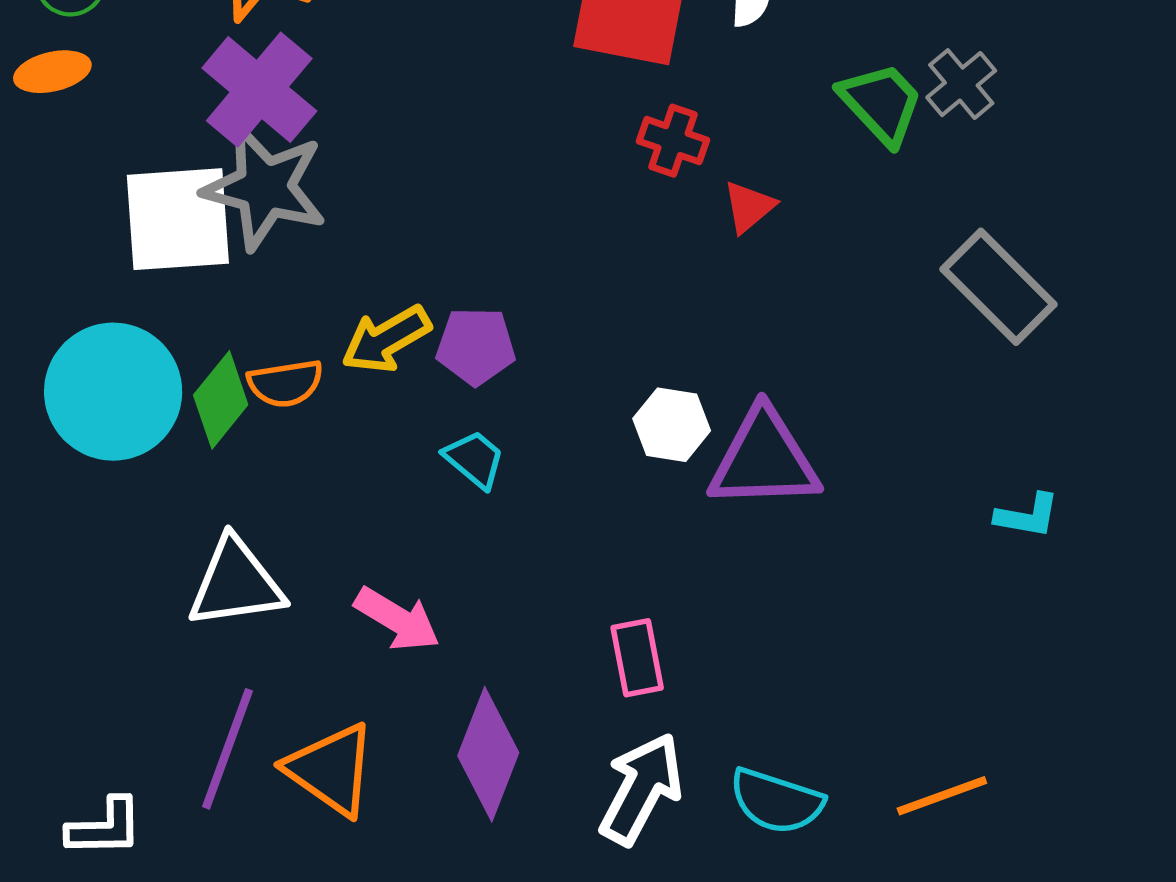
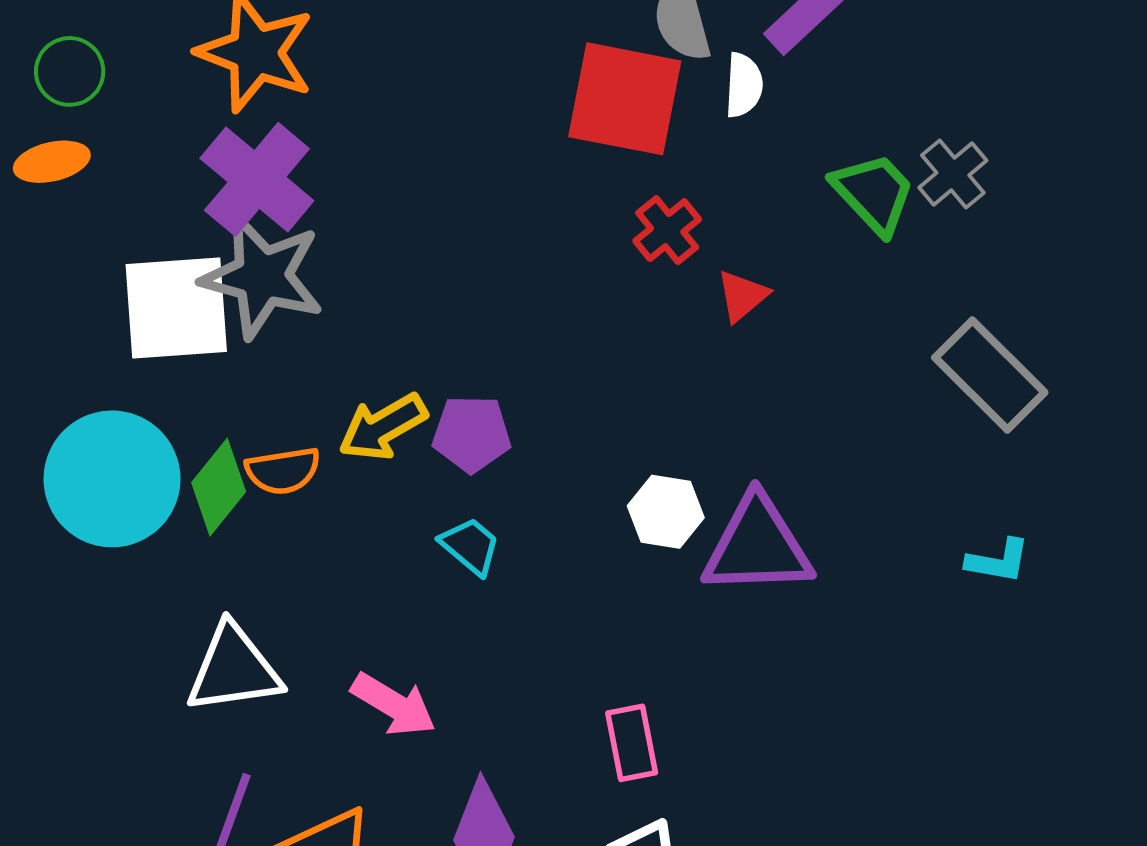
red cross: (673, 141) -> (667, 230), turned 32
cyan L-shape: (1027, 516) -> (998, 561), moved

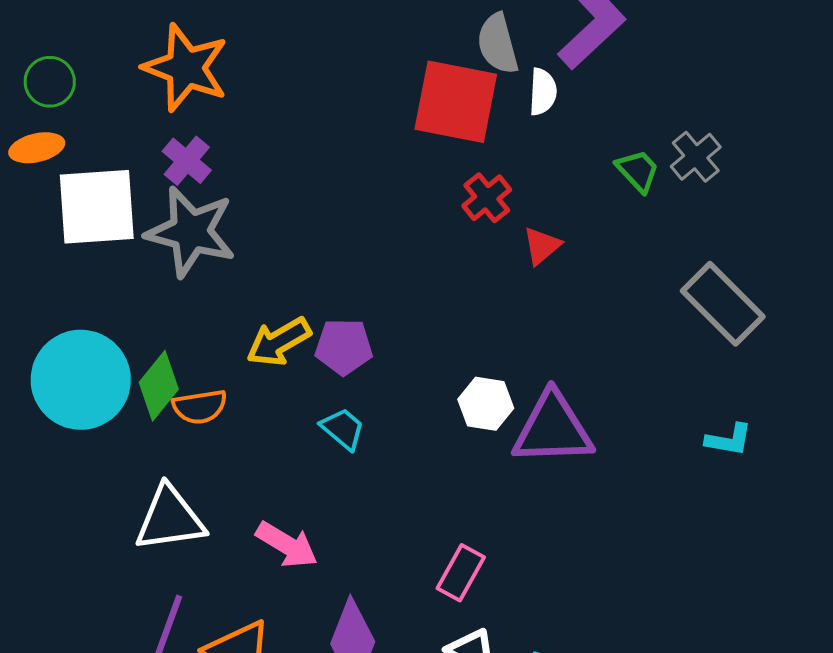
purple cross: (257, 179) -> (187, 161), size x0.6
green trapezoid: (874, 193) -> (638, 171), size x0.7
white square: (176, 308) -> (97, 207), moved
orange semicircle: (283, 471) -> (200, 407), moved
pink rectangle: (632, 743) -> (461, 573), turned 40

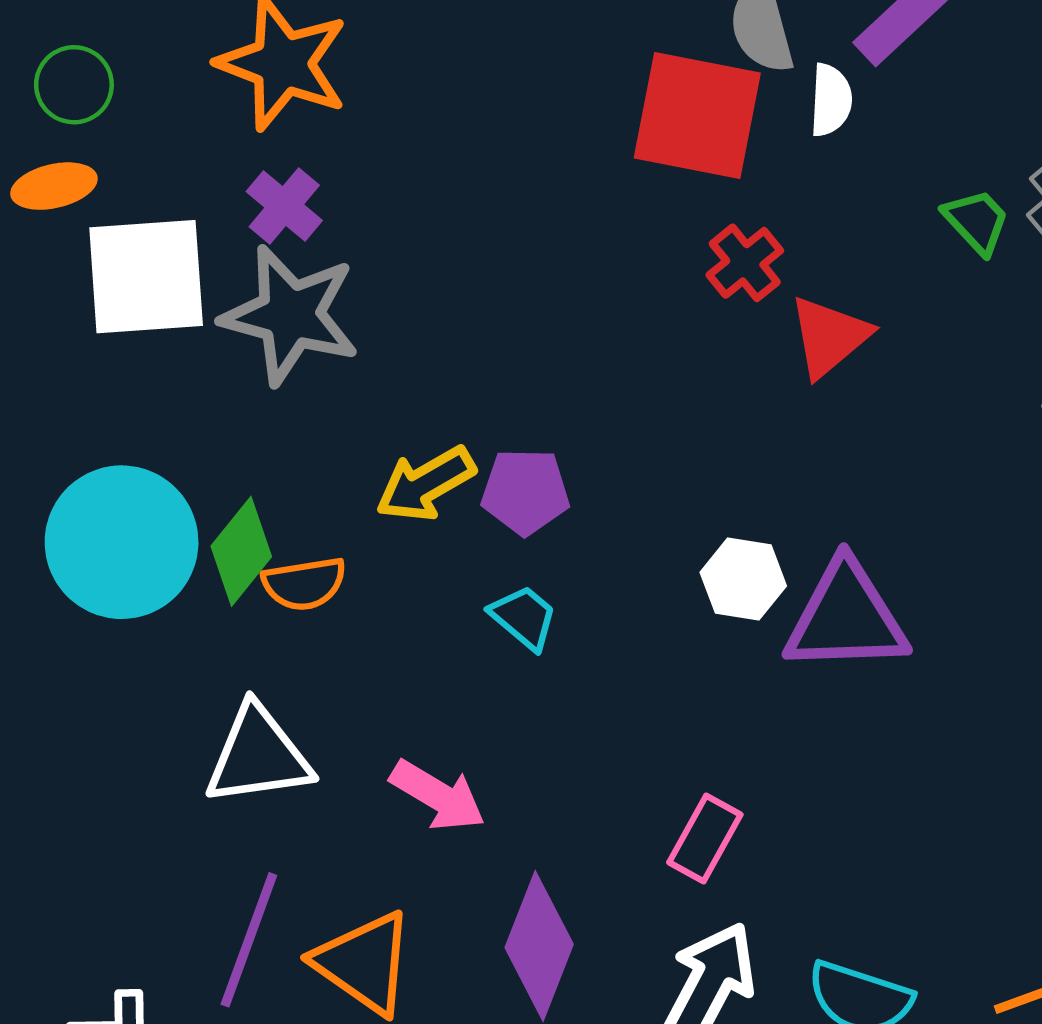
red triangle: (542, 246) -> (829, 336), size x1.4

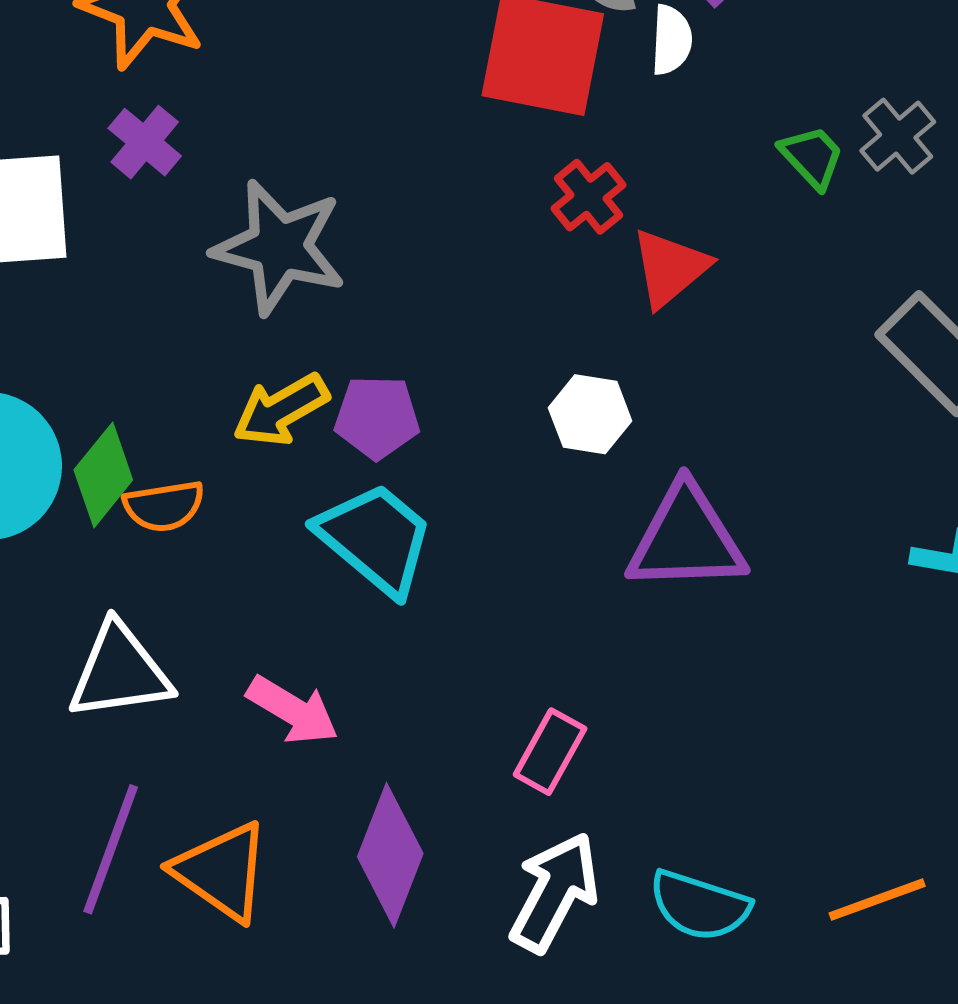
gray star: (290, 315) -> (279, 247), moved
white hexagon: (743, 579) -> (590, 414), moved
cyan trapezoid: (524, 617) -> (375, 539), size x1.8

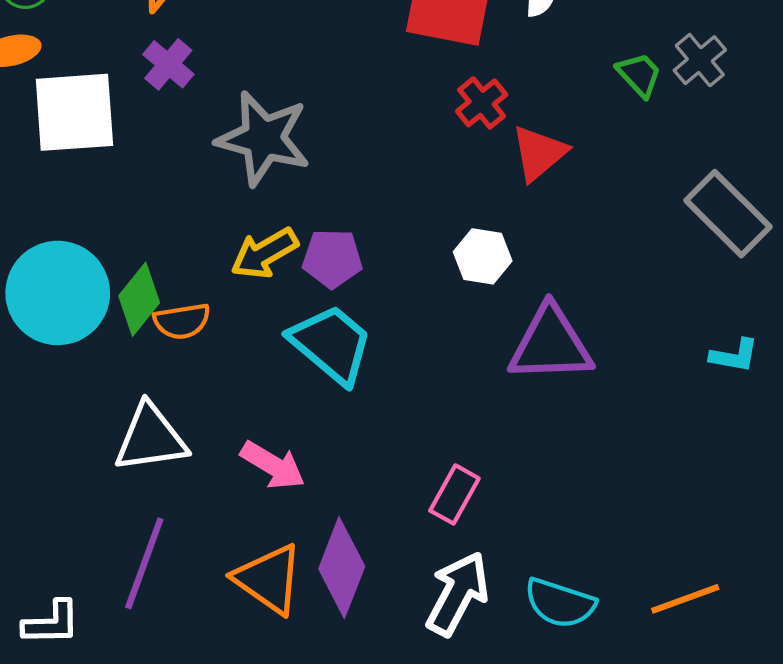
orange triangle: (222, 871) -> (269, 579), moved

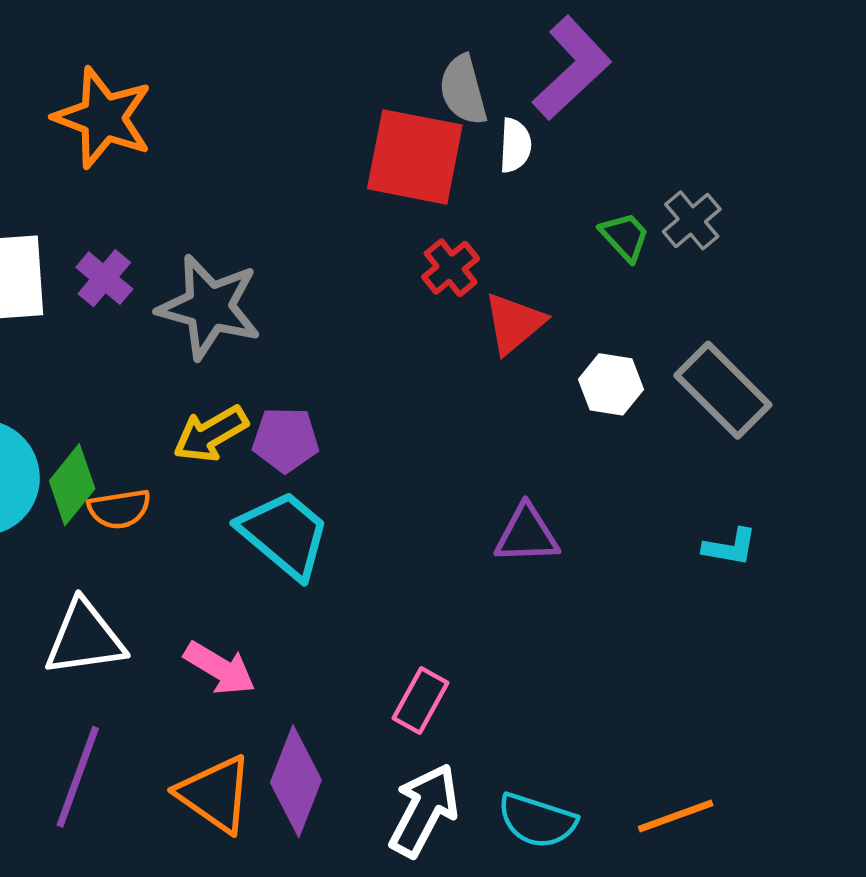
purple cross: (168, 64) -> (104, 278), moved
white hexagon: (483, 256) -> (611, 384), moved
purple triangle: (551, 344) -> (527, 534), size x0.7

